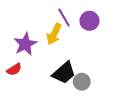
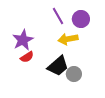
yellow arrow: (54, 34) -> (68, 39), moved, turned 54
red semicircle: (14, 70) -> (27, 57), moved

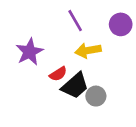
purple circle: (81, 19) -> (121, 24), moved
red semicircle: (27, 57) -> (58, 74), moved

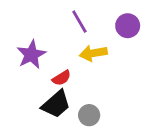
black trapezoid: (75, 86) -> (56, 104), moved
gray circle: (96, 96) -> (89, 115), moved

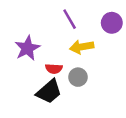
red semicircle: (62, 78) -> (54, 69), turned 35
gray circle: (89, 115) -> (78, 77), moved

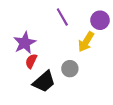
yellow arrow: (82, 47) -> (86, 42), moved, turned -48
red semicircle: (54, 69) -> (31, 61), moved, turned 112

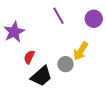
yellow arrow: (86, 42) -> (81, 51), moved
purple star: (25, 43) -> (14, 32), moved

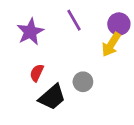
purple star: (14, 32) -> (30, 32), moved
yellow arrow: (81, 51) -> (111, 45), moved

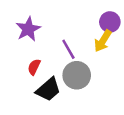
purple line: (74, 20) -> (68, 49), moved
gray circle: (83, 82) -> (77, 75), size x1.5

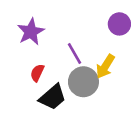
yellow arrow: (103, 41) -> (105, 66), moved

